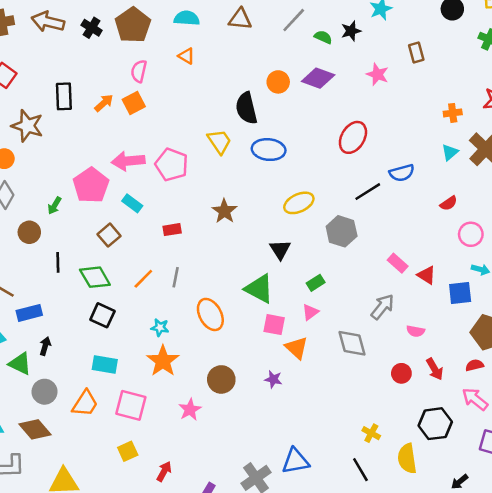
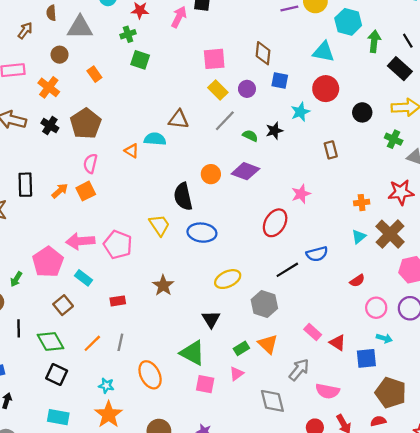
cyan semicircle: (187, 18) -> (155, 139), moved
pink star: (377, 74) -> (301, 194), moved, turned 30
pink semicircle: (416, 331) -> (327, 391), size x1.5
orange triangle: (297, 348) -> (268, 344), moved

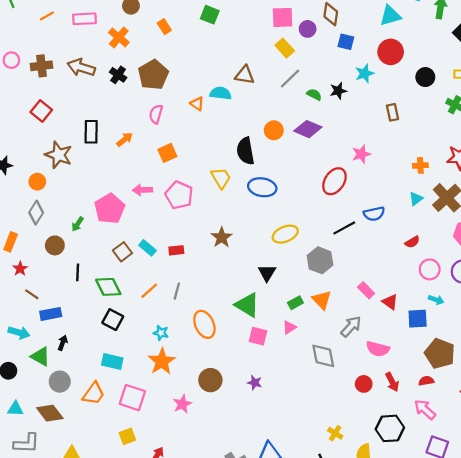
cyan triangle: (324, 52) -> (390, 16), turned -30
purple circle: (247, 89) -> (308, 29), moved
orange square: (86, 191) -> (167, 153), moved
pink arrow: (80, 241) -> (142, 190), size x0.7
cyan rectangle: (84, 278) -> (147, 248), moved

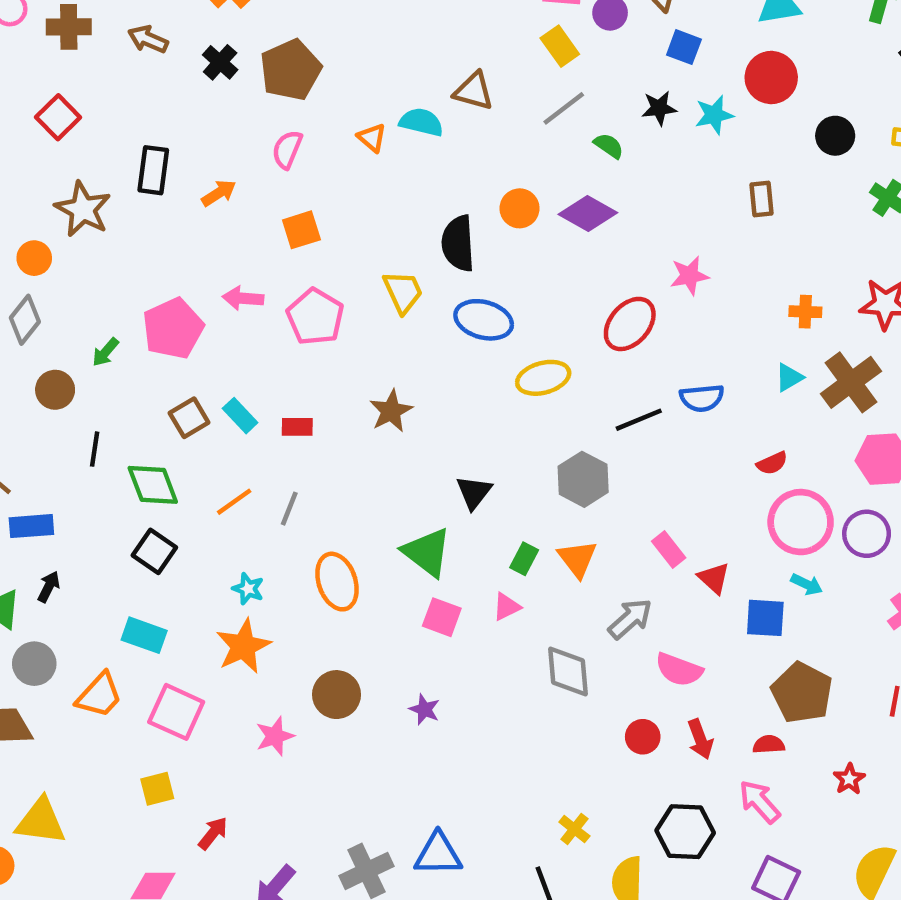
brown arrow: (81, 67) -> (148, 39), size x0.7
black star: (338, 91) -> (659, 108), moved
yellow ellipse: (285, 234) -> (543, 378), moved
pink circle: (430, 269) -> (801, 522), size x1.5
green rectangle: (295, 303) -> (524, 559), turned -40

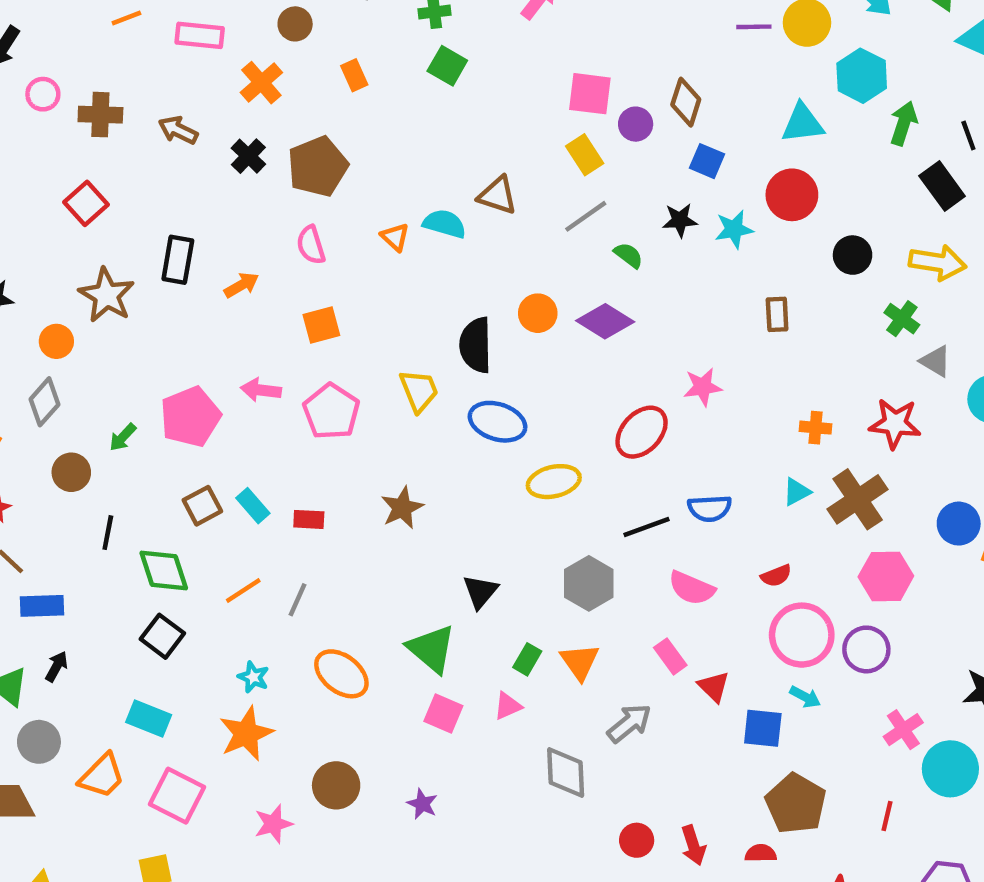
pink semicircle: (287, 149) -> (311, 245), turned -42
orange ellipse: (337, 582) -> (341, 674), turned -36
pink semicircle: (679, 670) -> (692, 588), moved

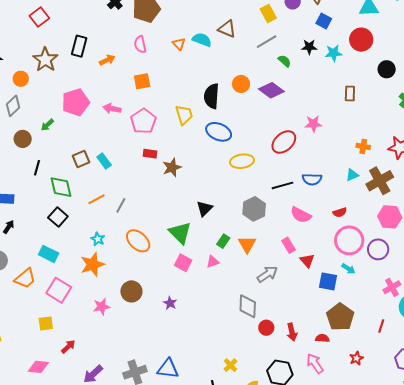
pink pentagon: (190, 417) -> (76, 102), moved
red rectangle: (309, 519) -> (150, 154), moved
gray diamond: (566, 773) -> (248, 306), moved

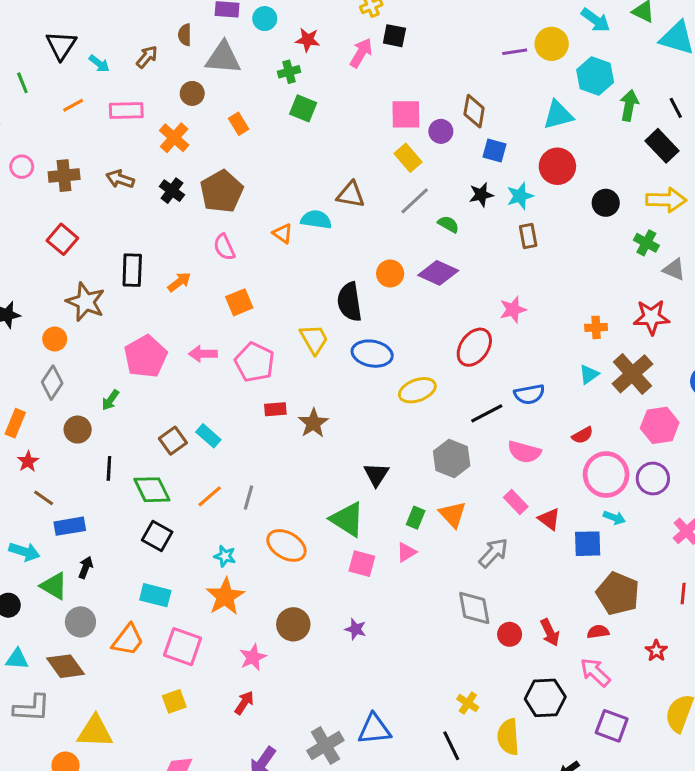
brown rectangle: (350, 93) -> (528, 236), moved
red arrow: (68, 347) -> (244, 703), moved

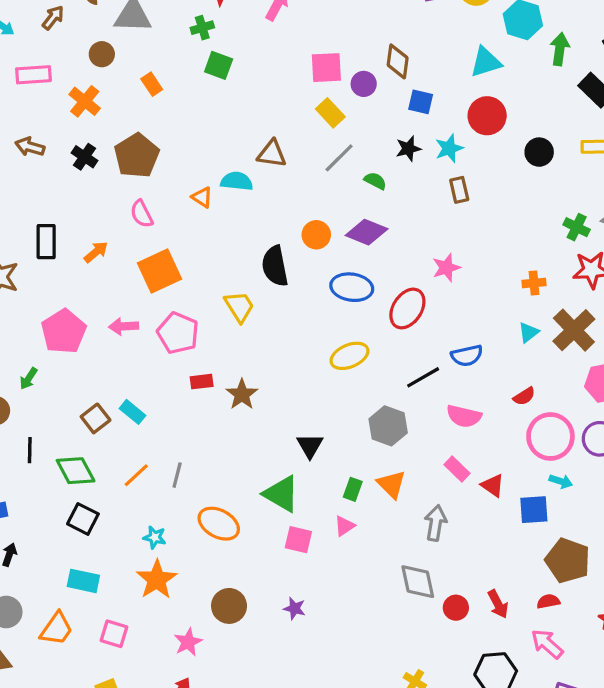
green cross: (646, 243) -> (577, 227), moved
orange square: (239, 302) -> (160, 271), size x1.5
blue ellipse: (372, 354) -> (352, 287), moved
gray arrow: (493, 553) -> (436, 523), turned -32
pink square: (183, 647) -> (114, 634), size x0.7

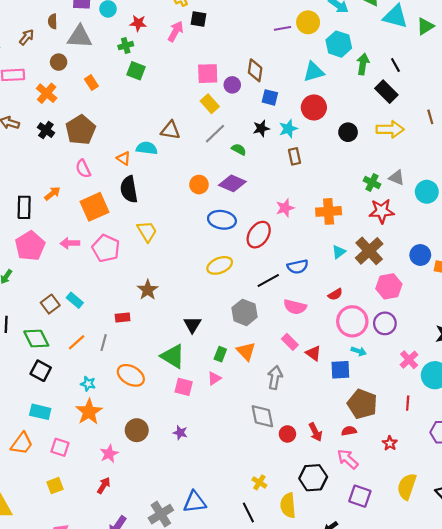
black rectangle: (46, 242) -> (24, 207), moved
black semicircle: (275, 266) -> (129, 189), moved
orange cross: (534, 283) -> (329, 211), moved, size x1.6
red rectangle: (202, 382) -> (123, 317), moved

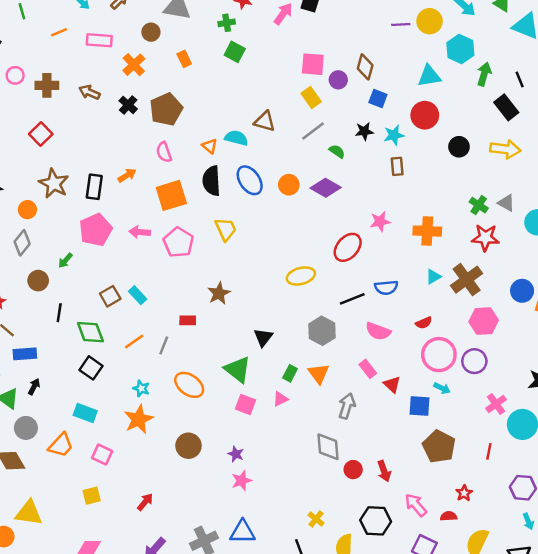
blue ellipse: (222, 220) -> (250, 180), moved, turned 40
red semicircle: (349, 431) -> (449, 516), moved
pink star: (109, 454) -> (242, 481), moved

